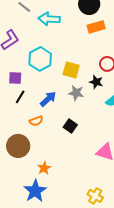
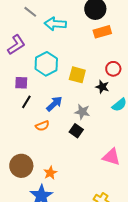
gray star: (76, 93) -> (82, 112), moved
brown circle: (18, 146) -> (21, 166), moved

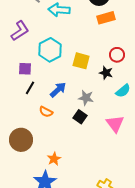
orange semicircle: (42, 126) -> (46, 112), turned 48
pink triangle: (111, 157) -> (115, 124), moved, turned 36
brown circle: (21, 166) -> (21, 140), moved

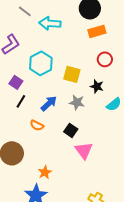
red circle: (117, 55) -> (105, 59), moved
purple square: (25, 69) -> (16, 82), turned 32
gray star: (86, 98) -> (77, 102), moved
pink triangle: (115, 124) -> (84, 150), moved

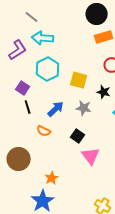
cyan arrow: (50, 23) -> (43, 38), moved
black line: (21, 101) -> (28, 107), turned -48

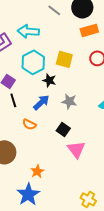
gray line: (32, 17) -> (54, 10), moved
yellow square: (79, 80) -> (64, 59), moved
black star: (104, 92) -> (49, 80), moved

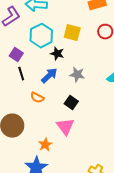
pink triangle: (76, 149) -> (65, 127), moved

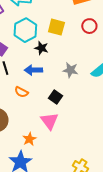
gray star: (77, 75) -> (70, 70), moved
blue arrow: (49, 76) -> (33, 70), turned -138

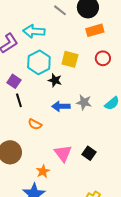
blue arrow: (33, 70) -> (61, 106), moved
black square: (55, 97) -> (89, 153), moved

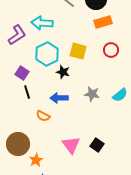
blue arrow: (61, 106) -> (59, 98), moved
orange star: (43, 171) -> (36, 160), moved

